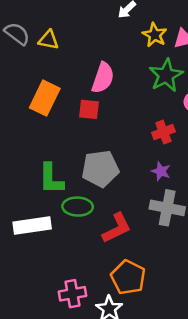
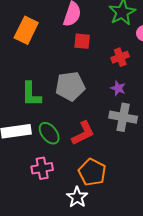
red square: (89, 109) -> (82, 41), moved
green ellipse: (78, 207) -> (49, 133), moved, turned 50
pink cross: (73, 294) -> (42, 168), moved

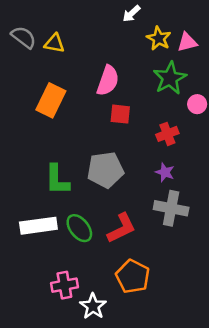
pink cross: (42, 168) -> (64, 285), moved
white star: (77, 197) -> (93, 306), moved

